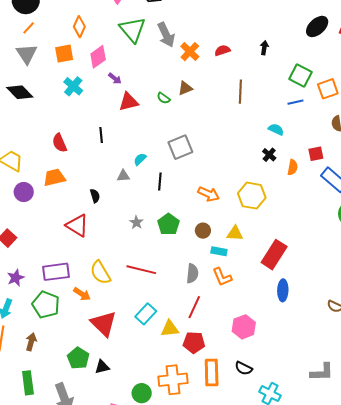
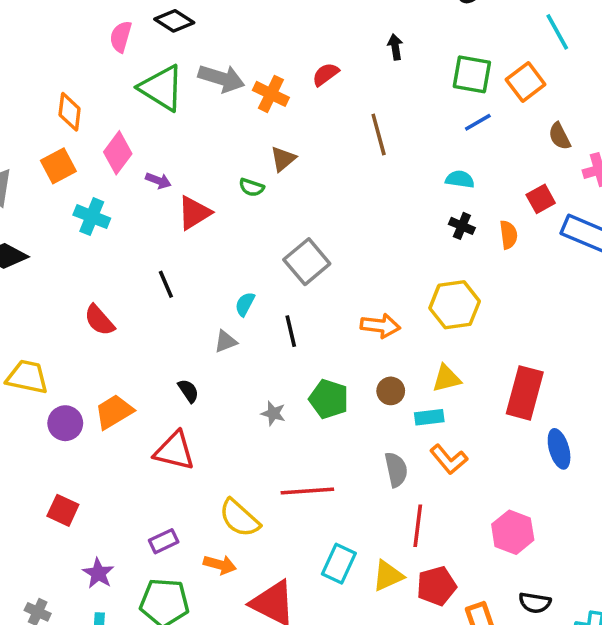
gray arrow: (166, 35) -> (221, 78), turned -30
orange trapezoid: (54, 177) -> (114, 412), moved
purple rectangle: (56, 272) -> (164, 541), size x0.6

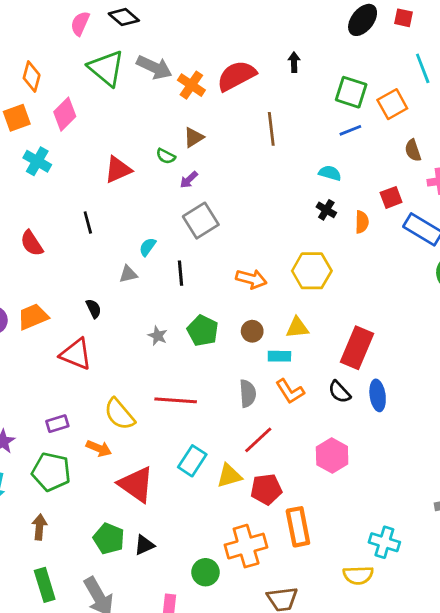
red semicircle: (326, 74) -> (236, 76), size x1.8
purple arrow: (158, 181) -> (189, 180), moved, turned 108
red line: (418, 526) -> (258, 440), turned 32
black semicircle: (535, 603) -> (339, 392), moved, turned 30

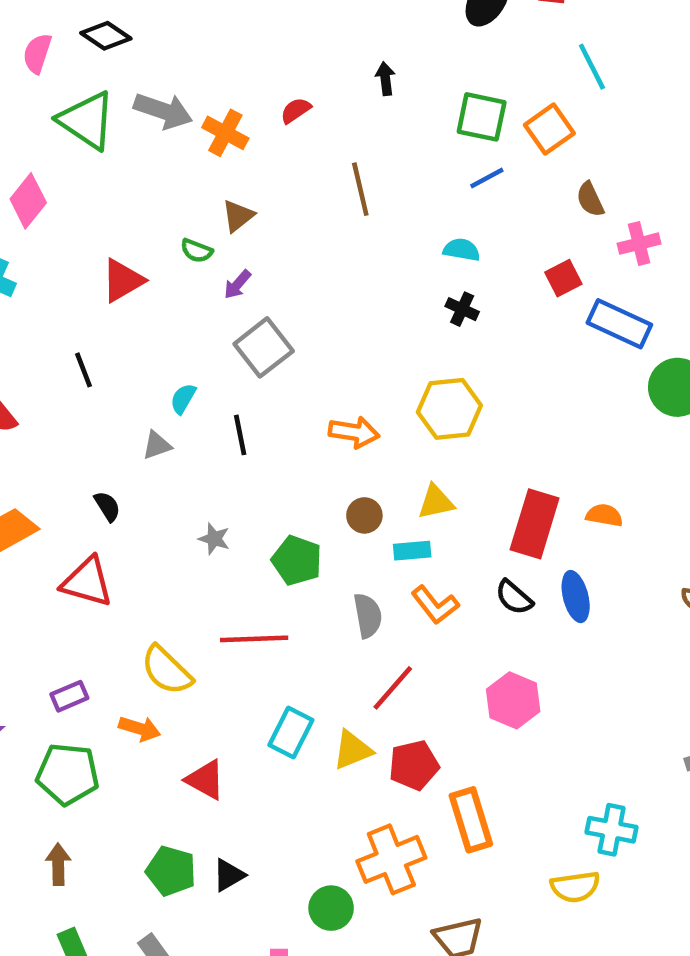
red semicircle: (236, 76) -> (296, 110), size x0.5
orange semicircle: (362, 222) -> (604, 515), moved, turned -75
green pentagon: (203, 331) -> (297, 560), moved
red triangle: (136, 484) -> (205, 780), size x0.7

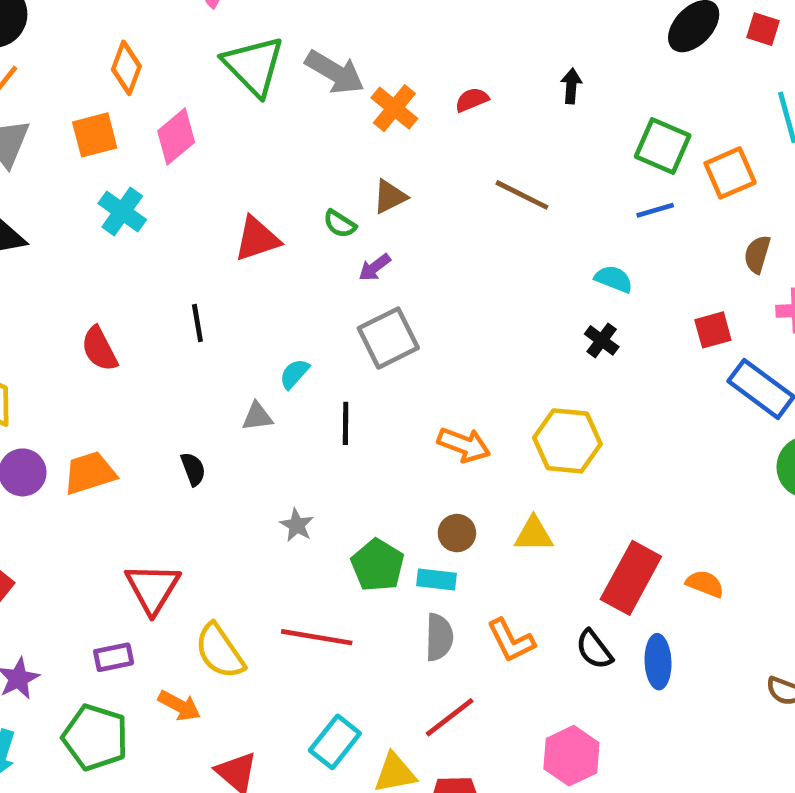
brown line: (360, 189) -> (522, 195), turned -62
brown semicircle: (590, 199) -> (757, 254), turned 30
cyan rectangle: (412, 551) -> (436, 579), moved
red triangle: (87, 582) -> (153, 588), moved, turned 34

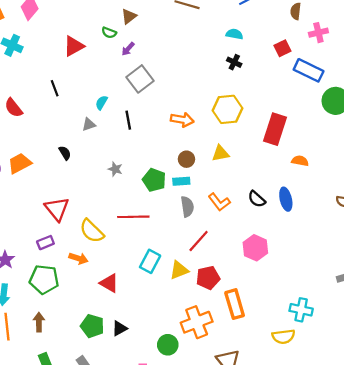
red rectangle: (631, 578) -> (275, 129), moved

